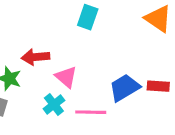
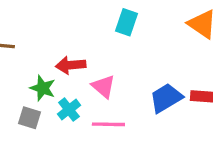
cyan cross: (54, 105) -> (69, 110), moved
pink line: (91, 112) -> (108, 124), moved

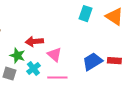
cyan rectangle: (127, 22) -> (85, 14), moved

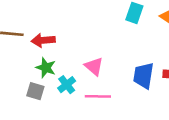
red arrow: (34, 42) -> (43, 40), moved
blue trapezoid: (92, 62) -> (144, 75), turned -50

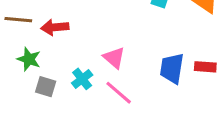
green star: (46, 68) -> (29, 59), moved
pink line: (98, 96) -> (119, 93), turned 40

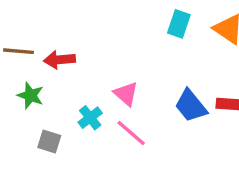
blue trapezoid: (172, 68) -> (191, 106), turned -48
gray square: (46, 87) -> (49, 142), moved

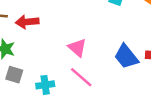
cyan cross: (90, 118) -> (45, 85), moved, turned 30
gray square: (49, 142) -> (14, 75), moved

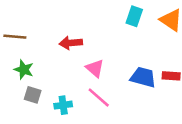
red arrow: (27, 22) -> (71, 43), moved
blue trapezoid: (126, 57) -> (143, 77), turned 144

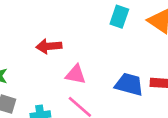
pink triangle: (95, 68) -> (76, 74), turned -30

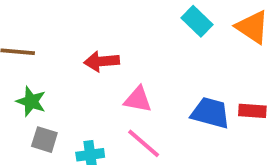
cyan rectangle: (119, 17) -> (197, 21), turned -65

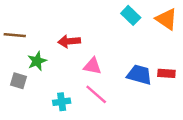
green star: (31, 101) -> (37, 61), moved, turned 30
gray square: (44, 140) -> (18, 81), moved

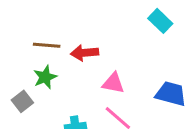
brown line: (15, 35) -> (47, 45), moved
gray square: (18, 81) -> (22, 101), turned 35

